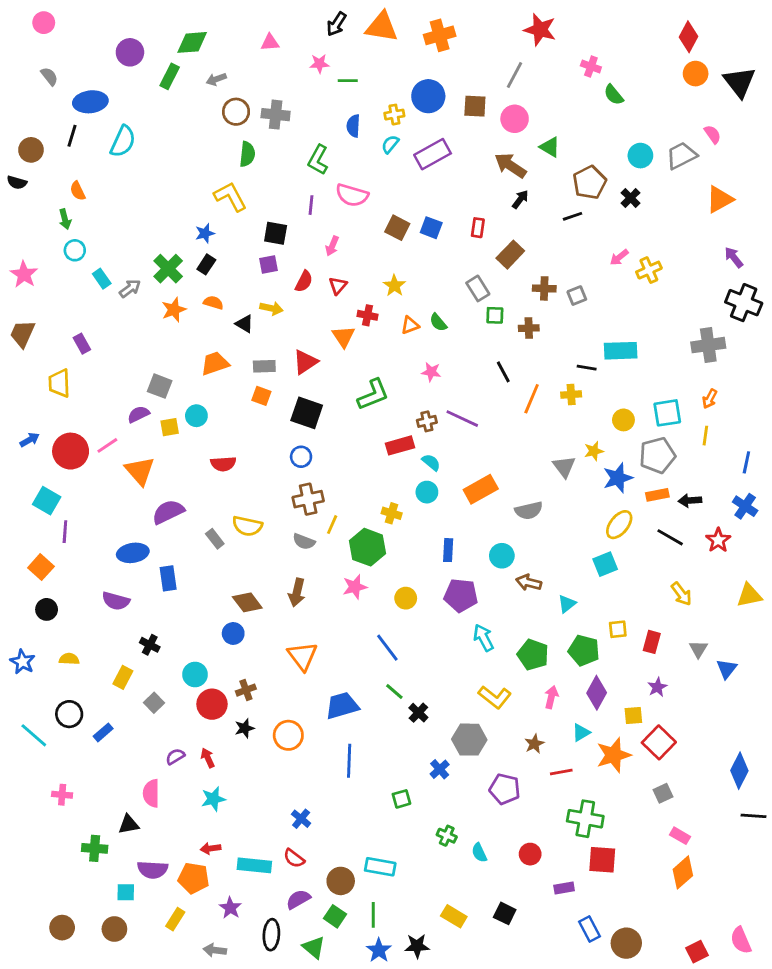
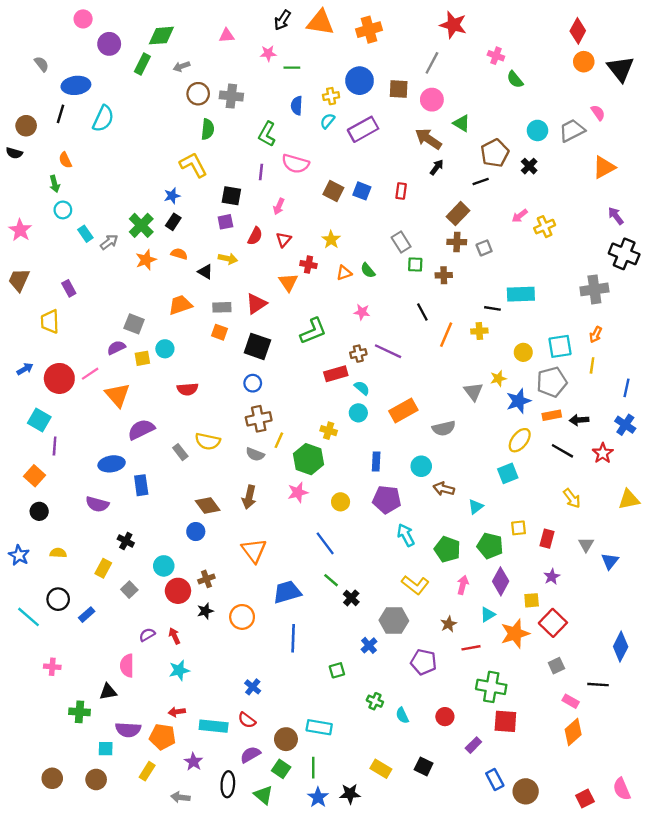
pink circle: (44, 23) -> (83, 19), moved
brown rectangle: (510, 255) -> (458, 214), moved
black line: (754, 816) -> (598, 685), moved
purple rectangle: (564, 888) -> (473, 745), turned -35

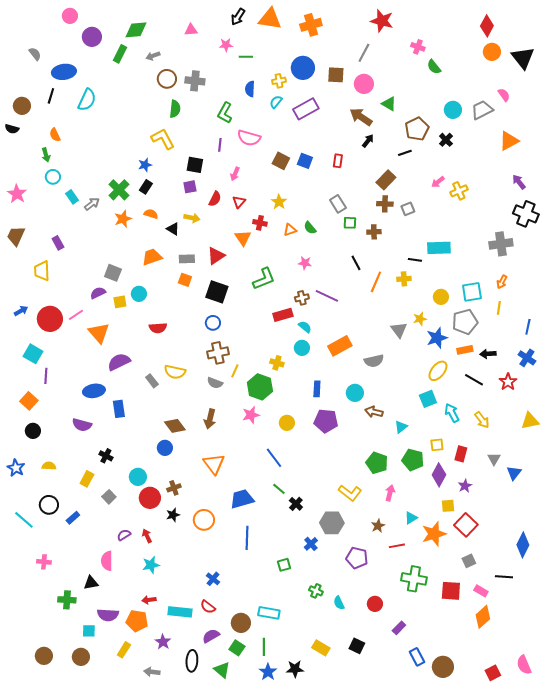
cyan arrow: (406, 535) -> (452, 413), moved
purple diamond: (501, 581) -> (439, 475), moved
red square: (505, 721) -> (451, 591), moved

